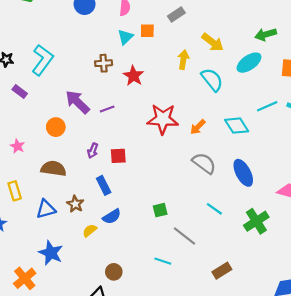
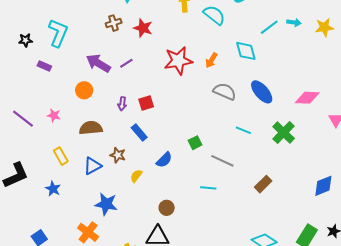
cyan diamond: (237, 126) -> (246, 51), turned 30
blue semicircle: (112, 216) -> (164, 160), moved

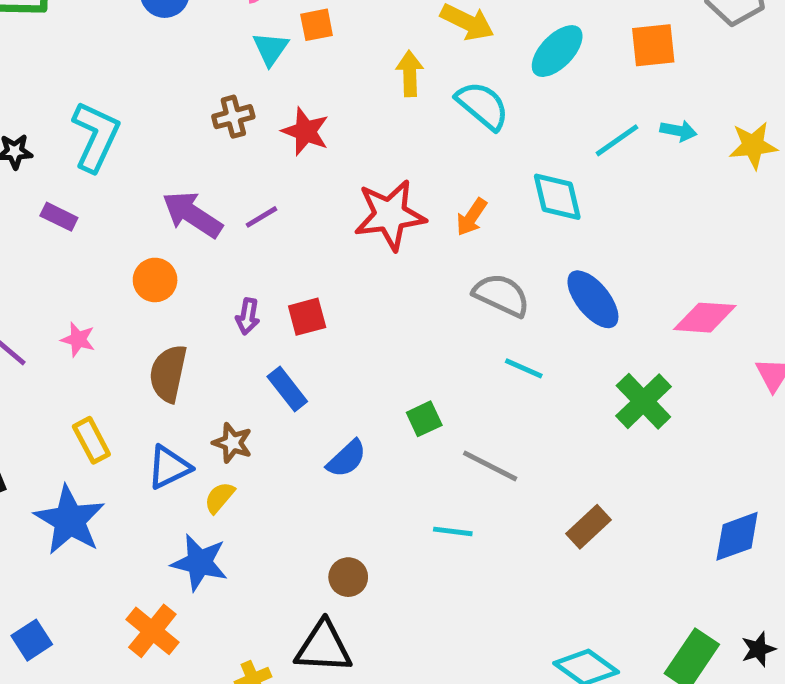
brown semicircle: (91, 128) -> (168, 373), turned -75
cyan line: (243, 130) -> (524, 368), moved
yellow semicircle: (136, 176) -> (219, 498), moved
blue star: (53, 189) -> (70, 520), size x1.8

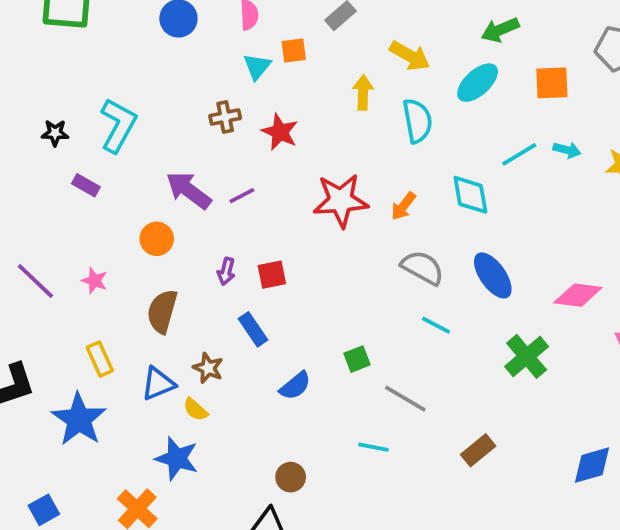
cyan semicircle: (482, 106) -> (417, 121), turned 36
yellow semicircle: (219, 498) -> (195, 410), turned -92

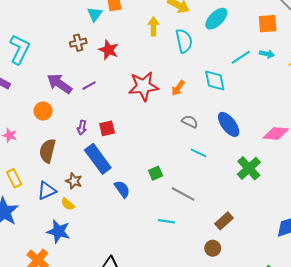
orange square: (552, 83) -> (268, 24), moved
gray semicircle: (423, 268) -> (190, 122), size x0.7
blue rectangle: (253, 329) -> (98, 159), size x1.6
blue semicircle: (295, 386) -> (122, 189), turned -84
brown circle: (291, 477) -> (213, 248), moved

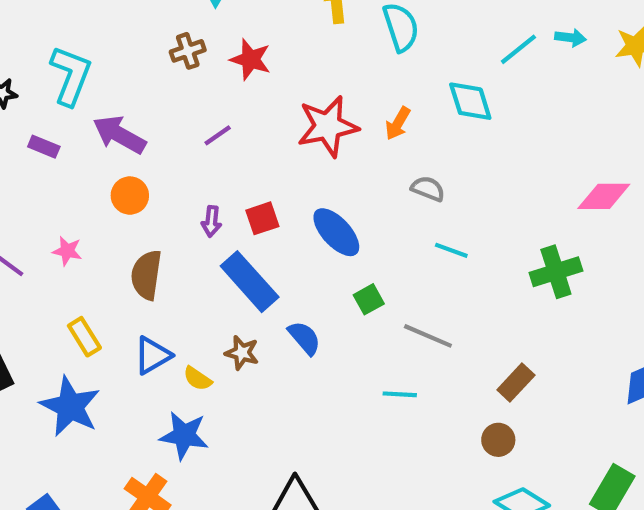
purple arrow: (60, 84) -> (119, 135), moved
blue ellipse: (229, 124) -> (336, 232), moved
green cross: (249, 168) -> (556, 272), turned 30
brown star: (74, 181) -> (242, 353), moved

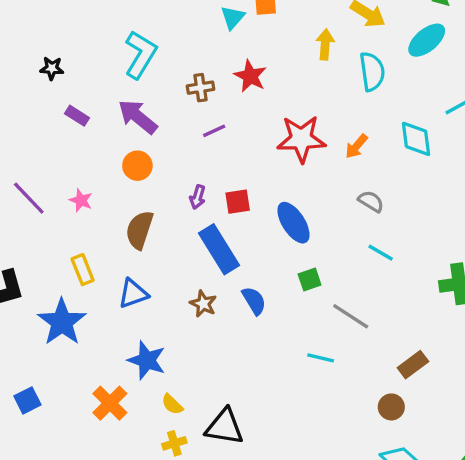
brown cross: (188, 51) -> (201, 88), moved
cyan L-shape: (71, 76) -> (141, 55), moved
yellow semicircle: (198, 379) -> (172, 404), moved

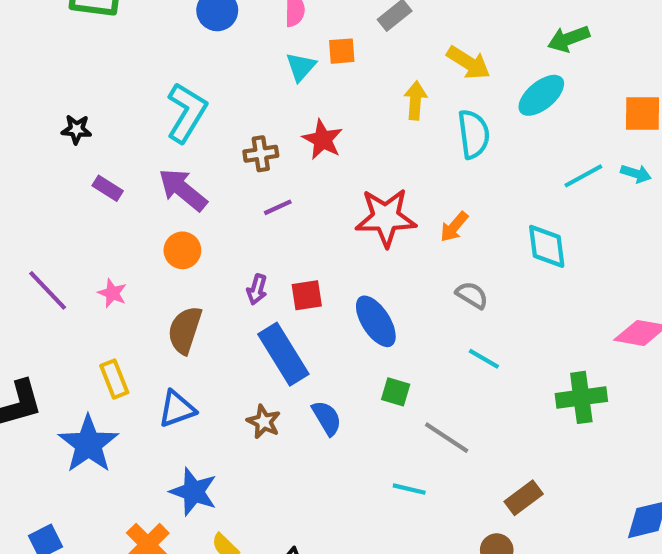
cyan diamond: (416, 139) -> (547, 246), moved
green square: (310, 279) -> (396, 392), turned 35

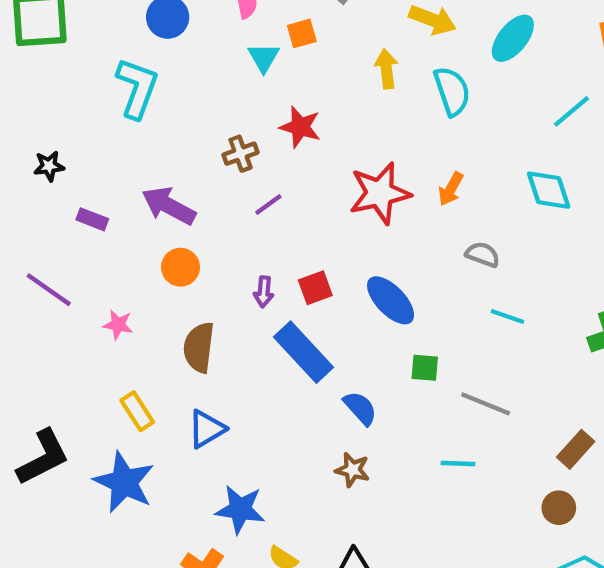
cyan L-shape: (187, 113) -> (137, 88), moved
purple line: (48, 290) -> (49, 290), moved
brown star: (264, 422) -> (353, 470), moved

